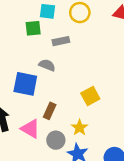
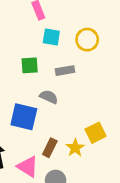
green square: (33, 28) -> (30, 65), moved
yellow star: (80, 128) -> (75, 148), moved

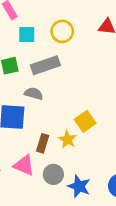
gray rectangle: (65, 71) -> (45, 65), size x1.5

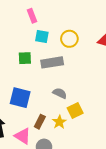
gray semicircle: (34, 94) -> (60, 93), moved

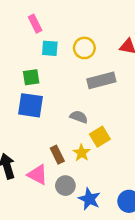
gray rectangle: (52, 62) -> (101, 80), moved
blue square: (20, 98) -> (30, 105), moved
brown rectangle: (40, 122) -> (57, 155), turned -48

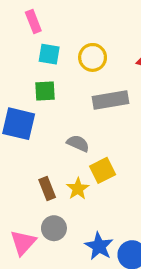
green square: (31, 77) -> (45, 91), moved
pink triangle: (38, 175) -> (23, 243), moved, turned 40
blue star: (89, 199) -> (99, 246), moved

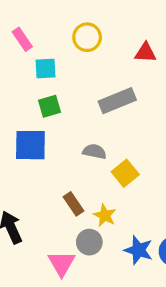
yellow circle: (93, 57) -> (87, 37), moved
yellow star: (78, 189) -> (105, 215), moved

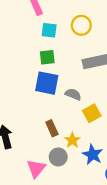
yellow circle: (87, 37) -> (81, 25), moved
blue square: (30, 145) -> (47, 83), moved
blue star: (139, 250) -> (93, 155), moved

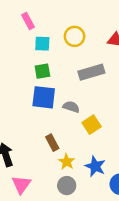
yellow star: (72, 140) -> (67, 162), moved
gray circle: (58, 157) -> (67, 186), moved
pink triangle: (36, 168) -> (21, 184), moved

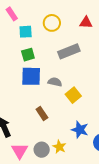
yellow star: (67, 162) -> (59, 147), moved
gray circle: (67, 186) -> (42, 150), moved

